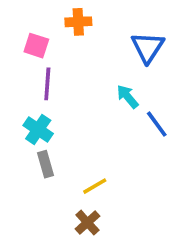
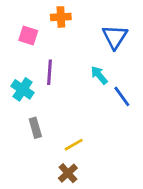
purple line: (47, 84) -> (50, 72), moved
cyan cross: (38, 129) -> (23, 89), moved

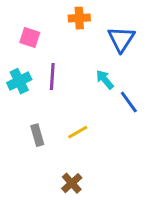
orange cross: (61, 17) -> (79, 18), moved
cyan cross: (23, 89) -> (19, 81), moved, turned 30
yellow line: (74, 145) -> (78, 132), moved

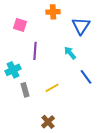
cyan cross: (19, 81) -> (13, 70), moved
blue line: (129, 102) -> (86, 77), moved

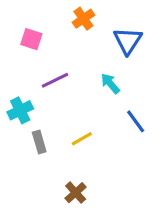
orange cross: (53, 12) -> (83, 19), turned -32
purple line: (35, 51) -> (55, 80), turned 60

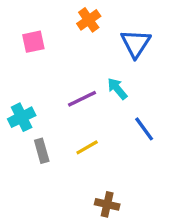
pink square: (31, 39) -> (33, 42), turned -30
purple line: (55, 80) -> (82, 99), moved
brown cross: (76, 193) -> (107, 204), moved, turned -35

